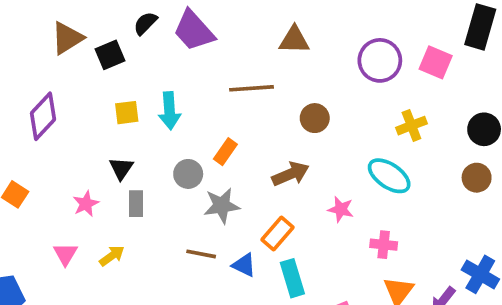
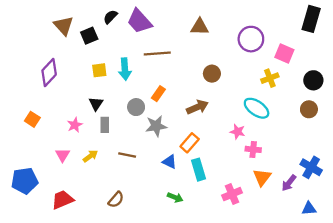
brown triangle: (67, 38) -> (64, 26), turned -40
pink square: (436, 62) -> (284, 54), moved
brown line: (251, 88) -> (157, 54), moved
pink star: (341, 209) -> (238, 132), moved
brown line: (201, 254) -> (127, 155), moved

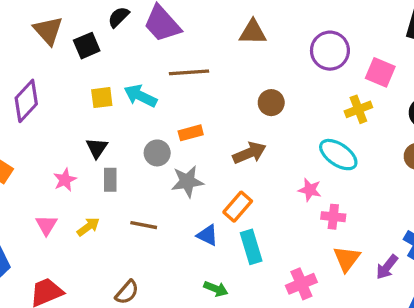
cyan arrow: (125, 69) -> (140, 96), turned 120
orange rectangle: (158, 94) -> (191, 133), turned 40

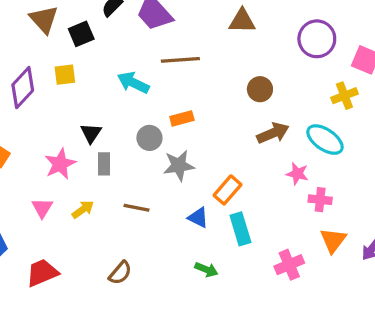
yellow square: (102, 98) -> (65, 75), moved
brown arrow: (249, 153) -> (273, 133), moved
pink star: (65, 180) -> (60, 164), size x1.4

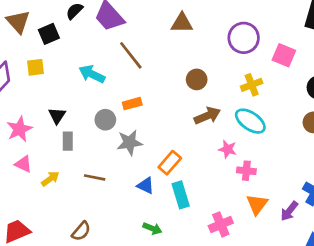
brown line: (180, 60) -> (131, 55), turned 56
yellow cross: (344, 96) -> (252, 85), moved
pink star: (60, 164) -> (19, 129), moved
pink triangle: (42, 208) -> (23, 164), moved, turned -36

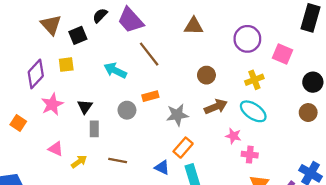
pink star: (19, 129) -> (52, 104), moved
gray star: (130, 143) -> (177, 115), moved

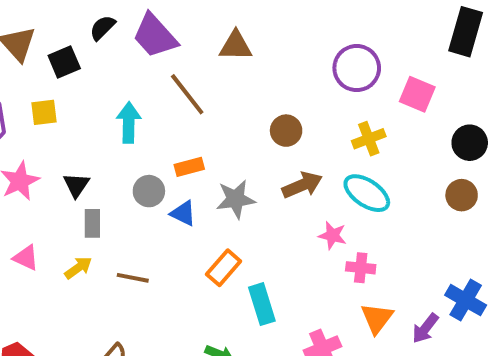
brown triangle: (194, 26) -> (236, 46), moved
cyan arrow: (115, 70) -> (129, 123), turned 65
orange rectangle: (183, 148) -> (224, 268), moved
yellow arrow: (79, 162) -> (78, 268), moved
blue triangle: (162, 167) -> (183, 213), moved

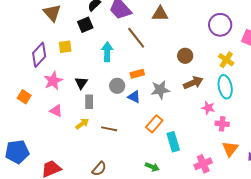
black square: (64, 62) -> (85, 25), moved
yellow cross: (369, 139) -> (226, 60), turned -35
cyan ellipse: (367, 193) -> (225, 87), turned 45
pink triangle: (26, 258) -> (56, 111), moved

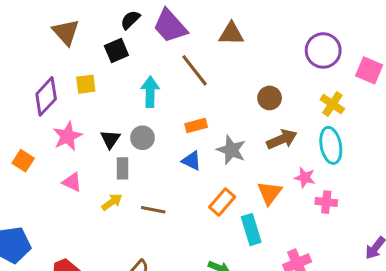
gray circle: (117, 86) -> (142, 138), moved
gray star: (160, 90) -> (231, 150), turned 30
orange triangle: (230, 149) -> (270, 193), moved

